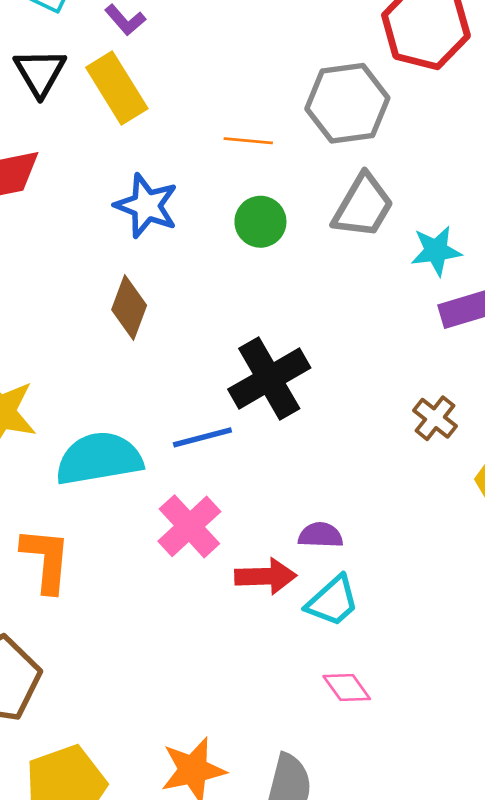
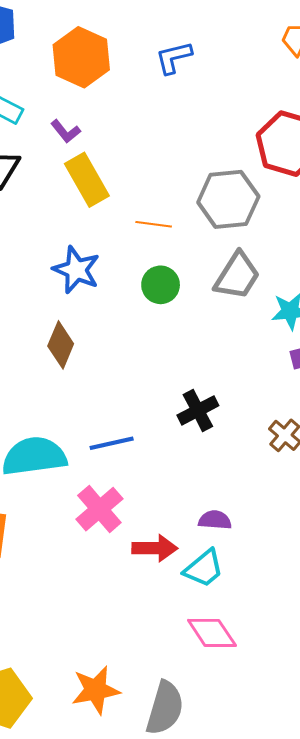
yellow rectangle: (117, 88) -> (87, 180), moved
black cross: (269, 379) -> (198, 410), moved, size x0.7
purple semicircle: (321, 535) -> (215, 520), moved
pink diamond: (347, 688) -> (212, 633), size x1.4

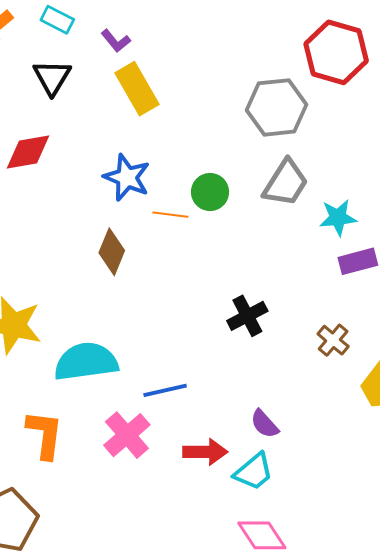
orange line: (154, 224) -> (170, 215), moved
blue line: (112, 443) -> (165, 390), moved
pink cross: (99, 509) -> (127, 435), moved
purple semicircle: (215, 520) -> (264, 424), turned -136

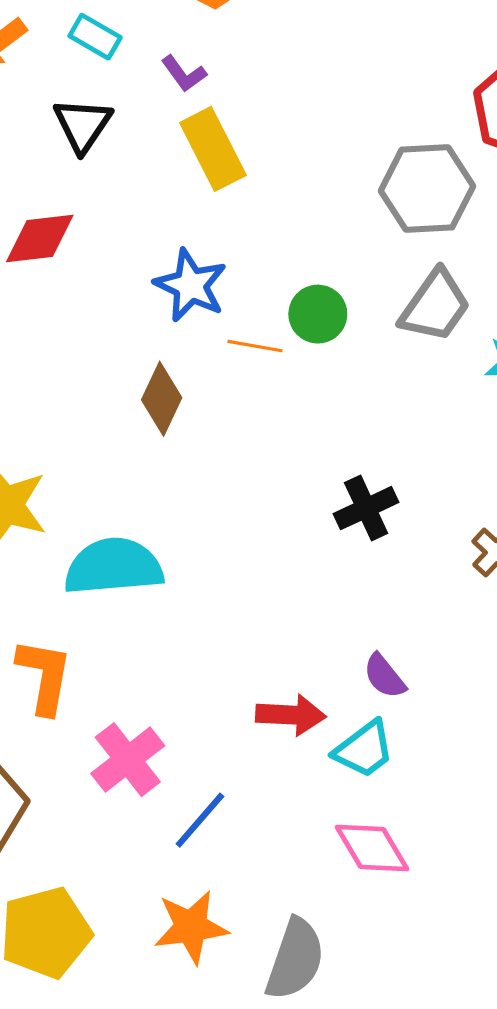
blue line: (165, 390) -> (200, 820), moved, turned -39
pink cross: (127, 435) -> (128, 760), moved

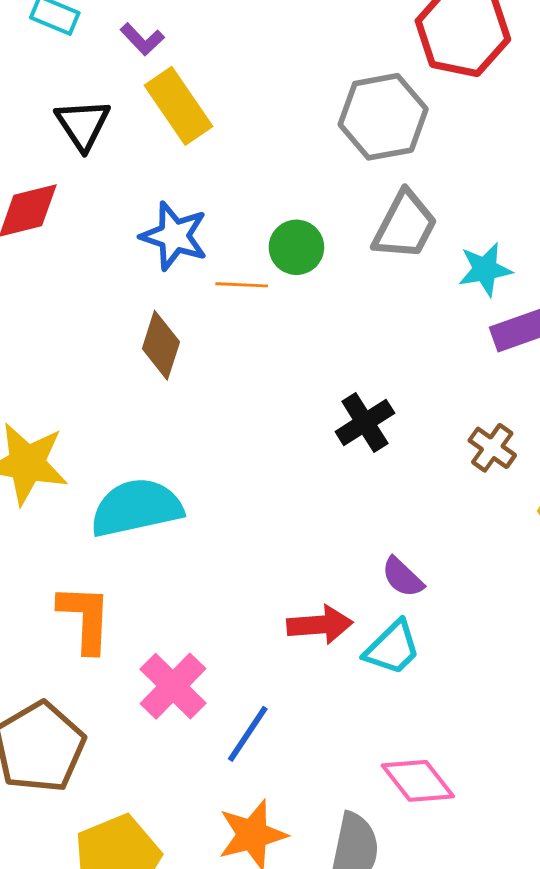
black triangle: (83, 125) -> (83, 124), moved
pink diamond: (372, 848) -> (418, 781), moved

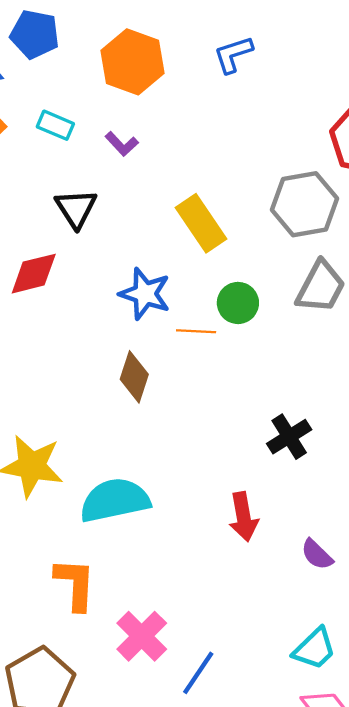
yellow rectangle: (178, 106) -> (201, 223), moved
red arrow: (320, 625) -> (243, 517), moved, turned 84
cyan trapezoid: (392, 648) -> (314, 649), moved

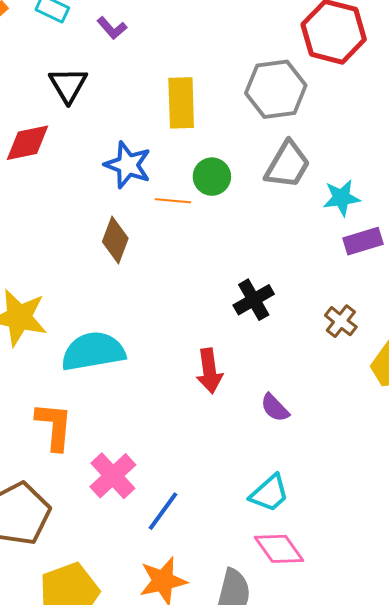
yellow rectangle: (201, 223) -> (181, 103), turned 30

